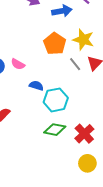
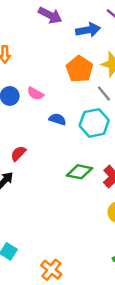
cyan hexagon: (56, 100) -> (94, 123), moved

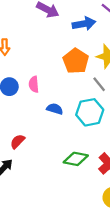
pink semicircle: (35, 94) -> (34, 84), turned 56

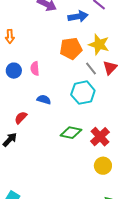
orange pentagon: (76, 61) -> (71, 48), turned 30
blue semicircle: (55, 109) -> (44, 100), moved

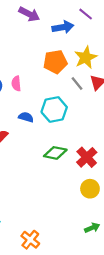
yellow star: (99, 44) -> (86, 57), turned 30
cyan hexagon: (83, 93) -> (54, 110), moved

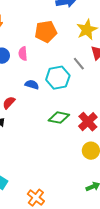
orange pentagon: (55, 62) -> (46, 32), moved
gray line: (77, 84) -> (79, 64), moved

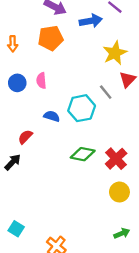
orange pentagon: (46, 32) -> (51, 38), moved

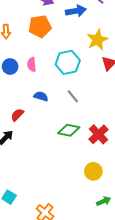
gray line: (106, 92) -> (73, 96), moved
cyan hexagon: (82, 108) -> (68, 62), moved
yellow circle: (119, 192) -> (93, 171), moved

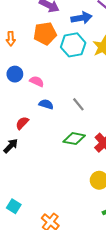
cyan hexagon: (68, 62) -> (73, 45), moved
pink semicircle: (32, 64) -> (37, 81), moved, turned 120

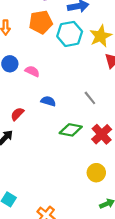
blue semicircle: (46, 104) -> (48, 101), moved
gray line: (78, 104) -> (90, 98), moved

